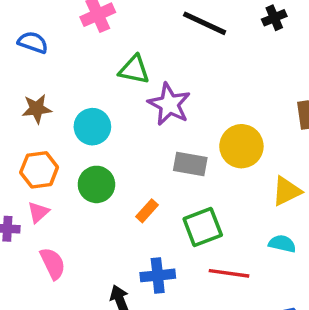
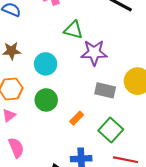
purple star: (169, 104) -> (94, 53), turned -30
green square: (203, 227) -> (111, 130), turned -30

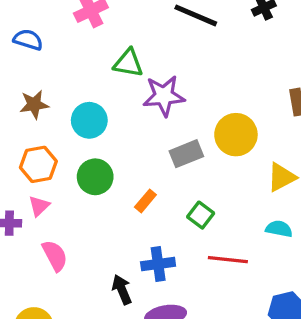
gray rectangle: (105, 90) -> (186, 154), turned -30
green square: (111, 130) -> (201, 215), size x0.7

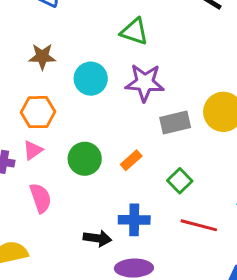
purple star: (164, 96) -> (145, 83), moved
green circle: (95, 177) -> (85, 159), moved
black arrow: (122, 290) -> (97, 238), turned 112

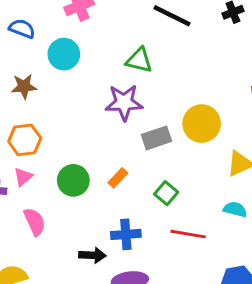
green triangle: (134, 31) -> (139, 60), moved
cyan circle: (91, 79) -> (64, 54), moved

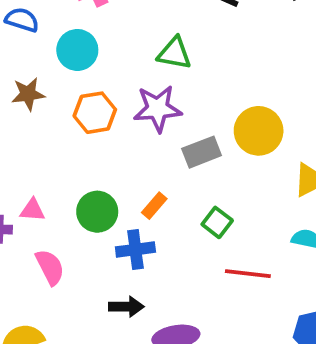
orange hexagon: (25, 140) -> (95, 113), moved
pink triangle: (23, 177) -> (32, 210), turned 48
blue cross: (126, 234) -> (135, 250), moved

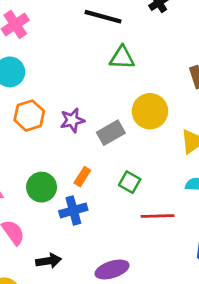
green triangle: (174, 53) -> (122, 58), moved
purple star: (158, 109) -> (72, 120), moved, size x0.7
black arrow: (126, 307) -> (49, 261), moved

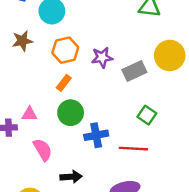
orange rectangle: (82, 177) -> (64, 83), moved
red line: (157, 216) -> (133, 149), moved

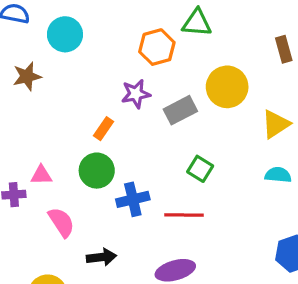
orange hexagon: (65, 50) -> (157, 47), moved
orange rectangle: (64, 83) -> (104, 129), moved

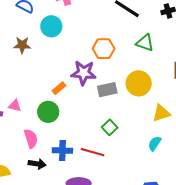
green triangle: (197, 23) -> (145, 43), moved
purple star: (136, 94) -> (84, 73), size x1.4
cyan semicircle: (278, 175) -> (155, 144), turned -77
blue cross: (133, 199) -> (62, 150), moved
pink semicircle: (61, 222) -> (31, 139), moved

